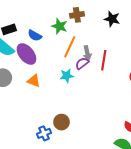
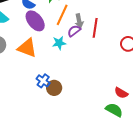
purple ellipse: (26, 54) -> (35, 21), moved
orange triangle: (34, 81) -> (27, 48), size x1.5
blue cross: (44, 133) -> (43, 81), moved, turned -32

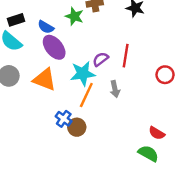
orange line: (62, 15) -> (86, 95), moved
gray arrow: (79, 21) -> (115, 89), moved
cyan star: (59, 43) -> (83, 74), size x1.5

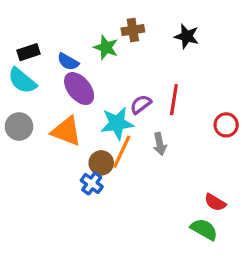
brown circle: (77, 127) -> (101, 163), moved

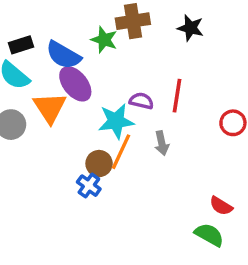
brown cross: (133, 30) -> (133, 21), size x1.4
blue semicircle: (68, 62) -> (63, 55), size x1.5
purple semicircle: (141, 104) -> (141, 101), turned 50
orange triangle: (66, 131) -> (50, 108), moved, turned 36

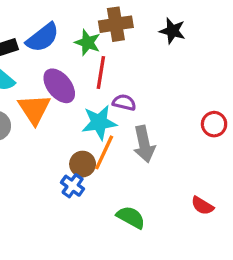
blue semicircle: (63, 55) -> (43, 38), moved, turned -68
red line: (177, 96) -> (101, 72), moved
gray arrow: (162, 143) -> (144, 144), size x1.5
green semicircle: (209, 235) -> (131, 217), moved

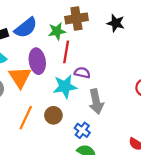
green star: (88, 43) -> (57, 31), turned -30
purple ellipse: (59, 86) -> (37, 61), turned 30
orange line: (104, 152) -> (26, 118), moved
blue cross: (73, 186) -> (82, 130), moved

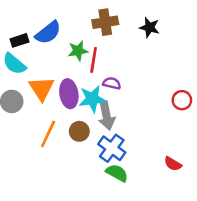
green star: (57, 31) -> (78, 51), moved
purple ellipse: (37, 61) -> (69, 94), moved
gray arrow: (96, 101) -> (107, 116), moved
blue cross: (82, 130) -> (112, 148), size x1.5

